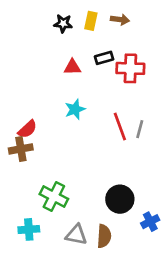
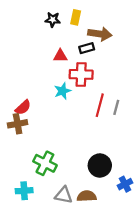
brown arrow: (120, 20) -> (100, 34), moved, size x1.5
red cross: (130, 68) -> (81, 74), moved
red line: (120, 127) -> (100, 105), turned 35
brown semicircle: (104, 236) -> (87, 196), turned -96

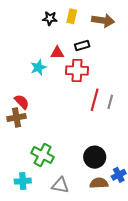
brown arrow: (100, 34) -> (103, 20), moved
cyan star: (62, 91) -> (38, 67), moved
red semicircle: (23, 107) -> (22, 102), turned -91
brown semicircle: (87, 196) -> (99, 183), moved

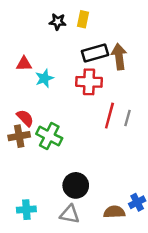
brown arrow: (103, 20) -> (119, 57), moved, turned -105
black rectangle: (82, 45) -> (95, 53), size x1.5
red triangle: (57, 53) -> (24, 64), moved
green cross: (43, 155) -> (49, 136), moved
black circle: (95, 157) -> (76, 185), moved

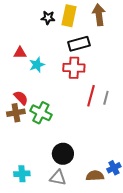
yellow rectangle: (83, 19) -> (69, 16), size x1.5
brown arrow: (119, 57) -> (99, 15), moved

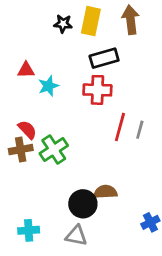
green cross: (41, 113) -> (54, 150), turned 30
brown semicircle: (95, 176) -> (105, 192), moved

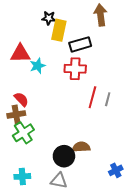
yellow rectangle: (91, 21) -> (59, 30), moved
red triangle: (26, 70) -> (20, 54), size x1.5
green cross: (54, 150) -> (23, 133), moved

